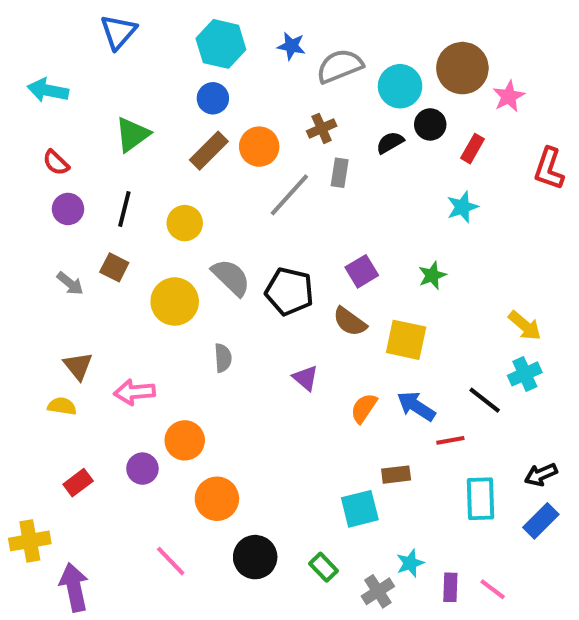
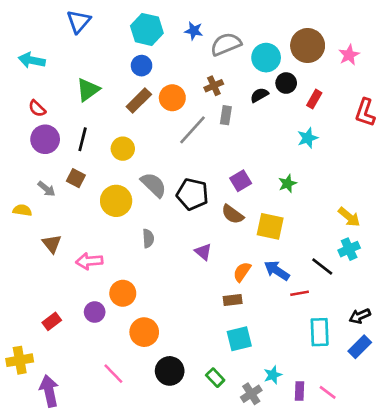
pink star: (509, 96) -> (349, 55), moved
purple circle: (68, 209) -> (45, 139), size x1.4
yellow semicircle: (62, 406) -> (22, 210), moved
brown rectangle: (396, 475) -> (233, 300), moved

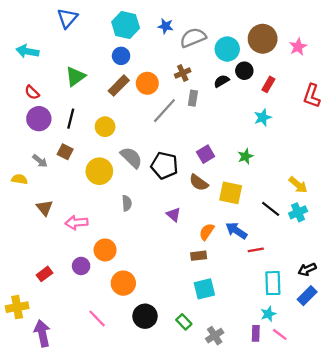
black line: (322, 266) -> (271, 209), moved
cyan star: (273, 375) -> (268, 314), moved

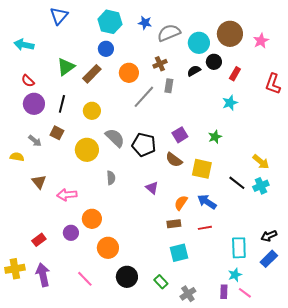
brown rectangle: (119, 86) -> (92, 74), moved
red line: (256, 250) -> (205, 228), moved
purple arrow: (42, 333) -> (43, 275), moved

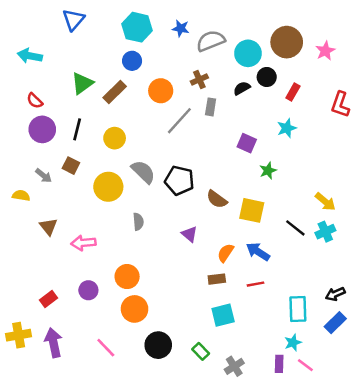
purple square: (180, 135) -> (247, 143), moved, turned -35
orange circle: (92, 219) -> (127, 277), moved

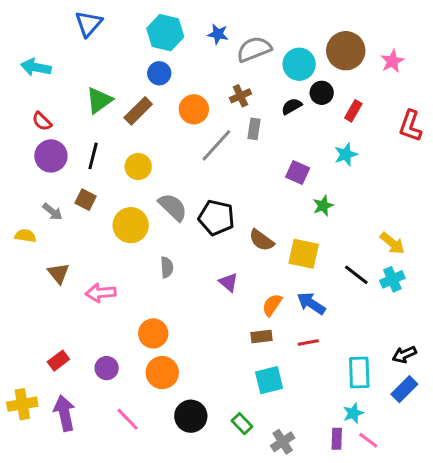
purple circle: (88, 290) -> (107, 368), moved

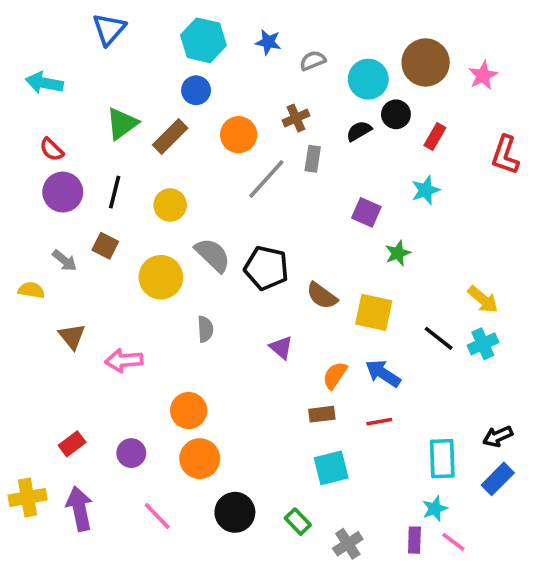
gray semicircle: (254, 49) -> (313, 61), size x0.6

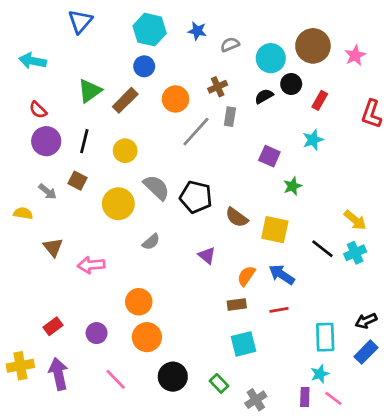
gray semicircle: (205, 329) -> (151, 242), turned 54

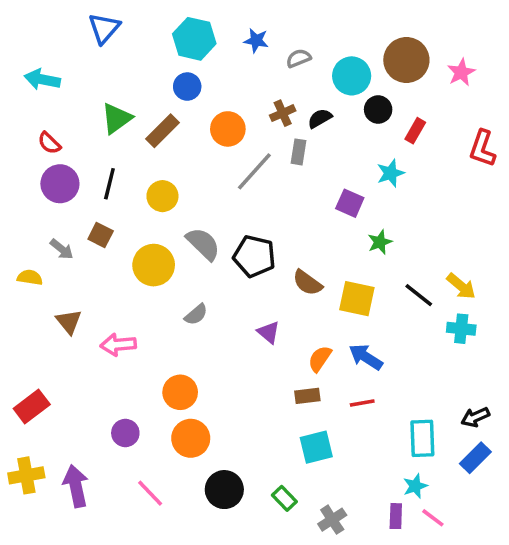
black semicircle: (264, 96) -> (320, 118), moved
cyan star: (313, 140) -> (390, 173), moved
black line: (322, 249) -> (419, 295), moved
cyan cross: (355, 253) -> (461, 329), turned 30
red rectangle: (53, 326) -> (32, 406), moved, size x1.4

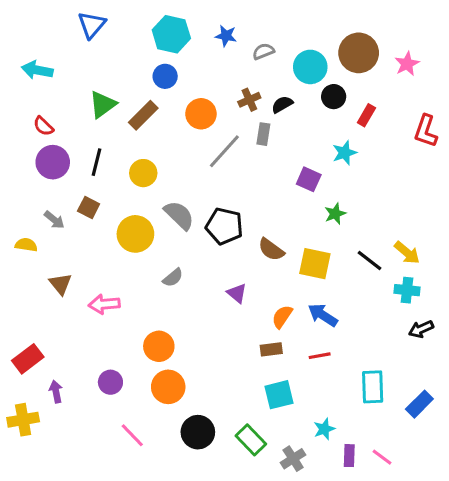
black arrow: (475, 417) -> (421, 329), moved
purple arrow: (76, 486) -> (56, 392), moved, size x0.6
cyan star: (415, 486) -> (324, 429), moved
green rectangle: (284, 498) -> (251, 440), size x1.4

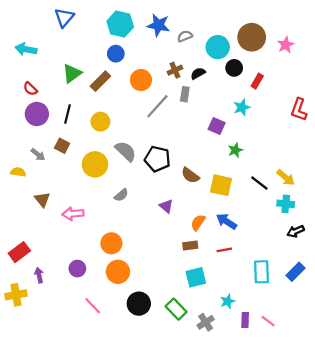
blue star: (226, 36) -> (159, 25), size x1.5
red L-shape: (426, 131) -> (299, 110), moved
blue rectangle: (419, 404) -> (296, 272), moved

